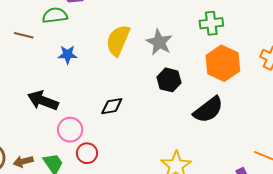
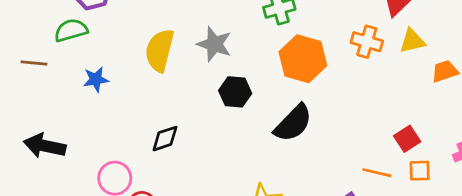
black arrow: (43, 101) -> (45, 146), moved

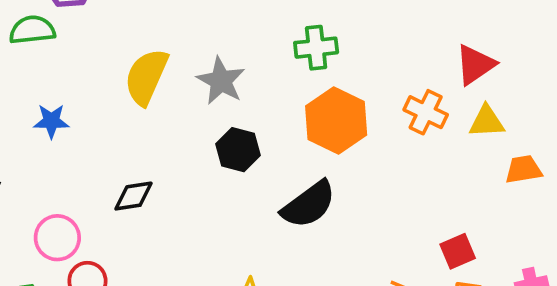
blue star: (96, 79) -> (51, 121), moved

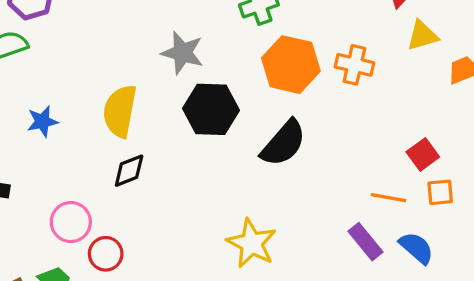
yellow semicircle: (146, 77) -> (120, 111), moved
orange cross: (426, 112) -> (354, 65), moved
black hexagon: (238, 150) -> (211, 109), size x1.4

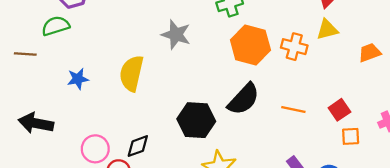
yellow triangle: (422, 36) -> (327, 30), moved
black hexagon: (211, 109) -> (196, 120), moved
black diamond: (129, 171) -> (138, 146), moved
orange line: (388, 198) -> (293, 109), moved

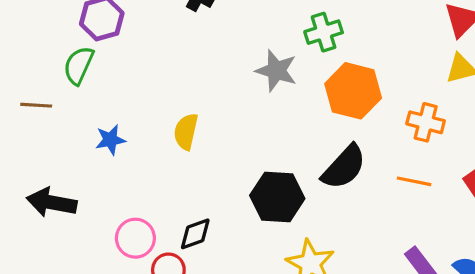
green semicircle: (56, 26) -> (79, 65), turned -48
gray star: (176, 35) -> (276, 71), moved
orange cross: (294, 47) -> (426, 122), moved
yellow semicircle: (131, 73) -> (186, 132), size x0.7

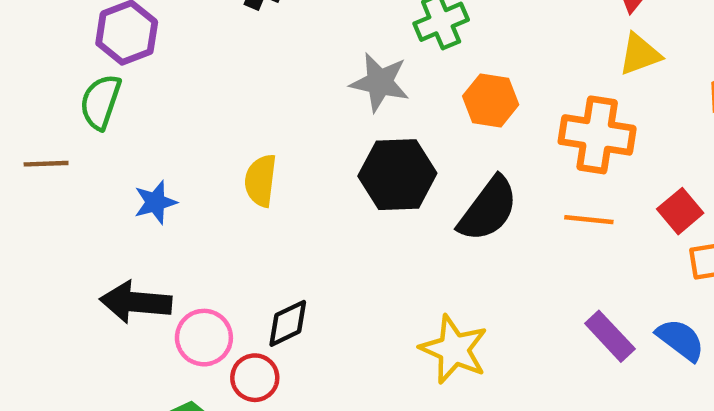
orange hexagon: (353, 91) -> (491, 100), size x0.7
orange cross: (426, 122) -> (597, 135), size x1.4
black hexagon: (277, 197) -> (397, 175), moved
black arrow: (52, 202) -> (136, 302), moved

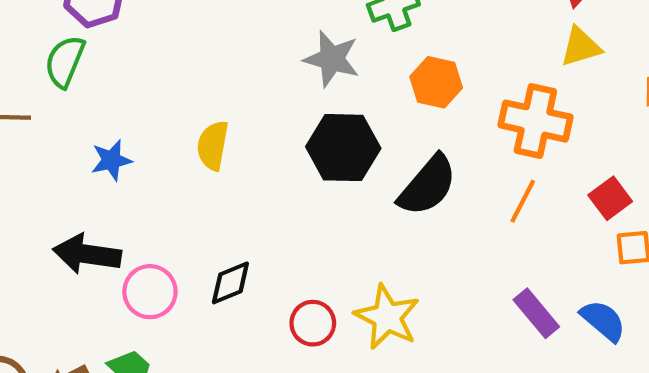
orange line: (589, 220) -> (523, 201), turned -72
red circle: (255, 378) -> (313, 323), moved

